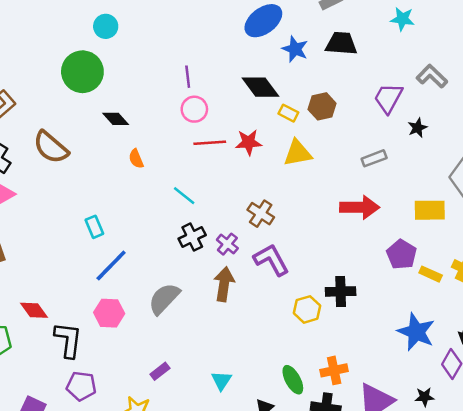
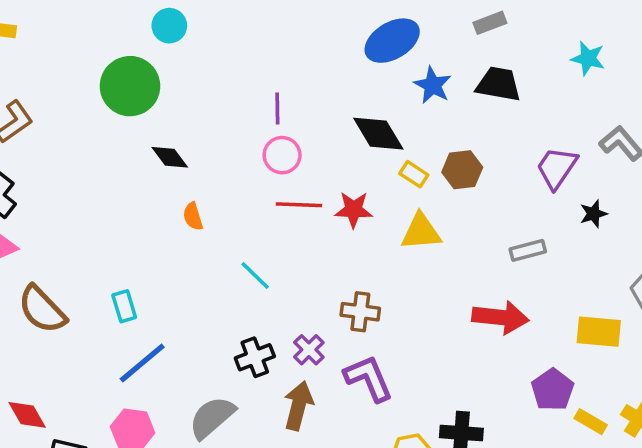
brown semicircle: (51, 147) -> (42, 309), moved
brown cross: (261, 214) -> (360, 312), turned -32
black cross: (192, 237) -> (255, 357), moved

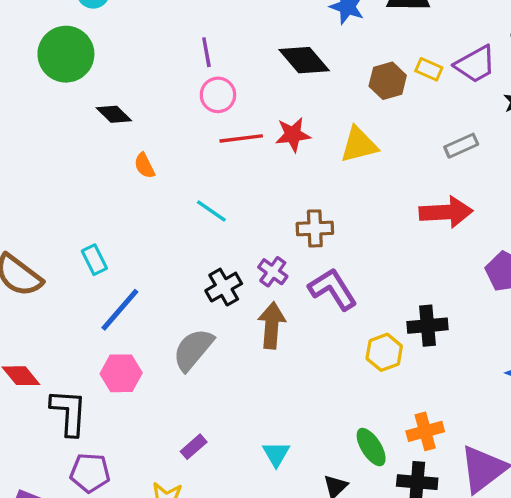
purple trapezoid: (557, 168) -> (475, 64), turned -144
yellow rectangle: (414, 174) -> (429, 69), moved

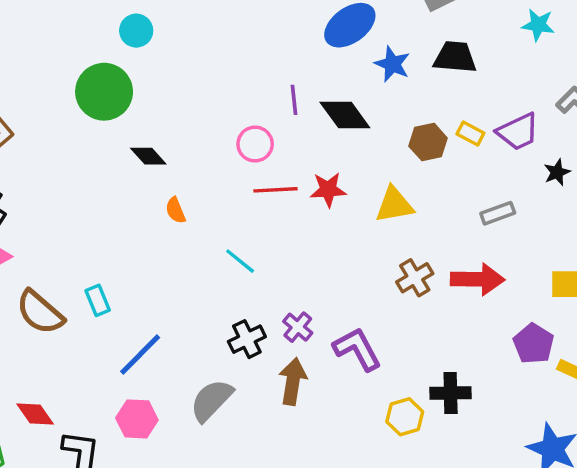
purple line: (206, 52) -> (294, 100), moved
brown cross: (315, 228) -> (415, 278), moved, turned -33
cyan rectangle: (94, 260) -> (98, 300), moved

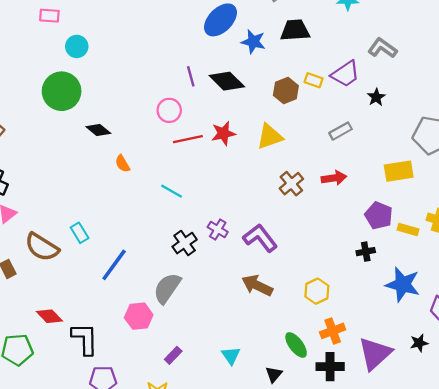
red arrow: (477, 279) -> (334, 178), size x0.7
brown arrow: (293, 381) -> (257, 285), moved, turned -64
black cross: (451, 393) -> (366, 252), moved, size x0.7
yellow hexagon: (405, 417) -> (317, 291), moved
pink hexagon: (137, 419) -> (139, 316), moved

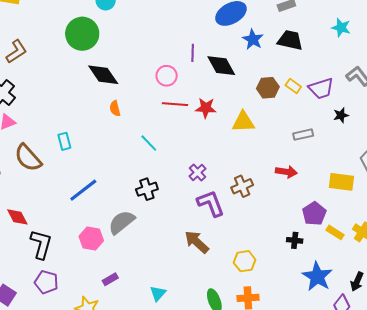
black diamond: (98, 130) -> (103, 75), size x1.5
brown cross: (291, 184) -> (242, 186), moved
purple cross: (218, 229) -> (198, 172), moved
cyan rectangle: (80, 233) -> (64, 141), moved

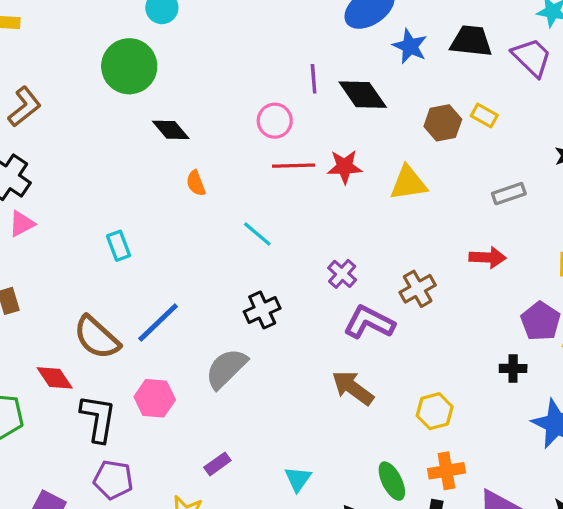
black diamond: (103, 75) -> (171, 130), size x0.7
purple trapezoid: (321, 89) -> (532, 57), moved, turned -112
brown semicircle: (28, 158) -> (97, 338), moved
purple L-shape: (211, 203) -> (369, 322), turned -36
pink hexagon: (91, 239) -> (155, 398), moved

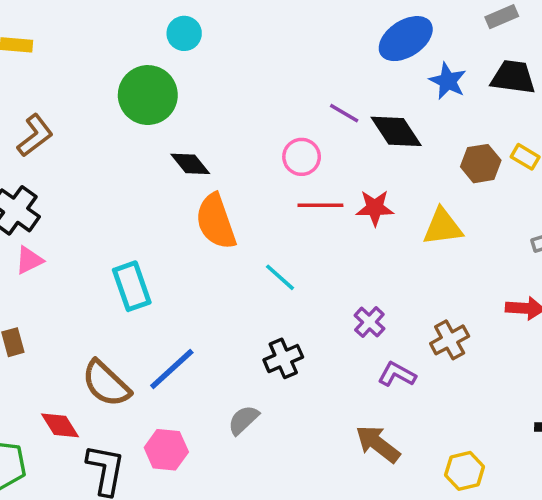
purple line: (314, 79) -> (344, 113), turned -56
orange semicircle: (196, 183) -> (216, 221), size x2.0
cyan rectangle: (119, 246) -> (132, 286), size x1.5
purple L-shape: (369, 322) -> (397, 374), size x0.7
gray semicircle: (226, 369) -> (243, 420), size x0.7

